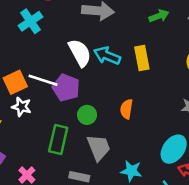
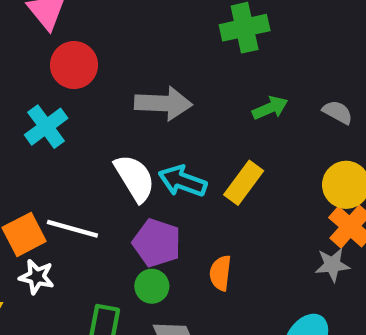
yellow rectangle: (142, 58) -> (244, 183), turned 50
purple pentagon: (66, 88) -> (157, 243), moved

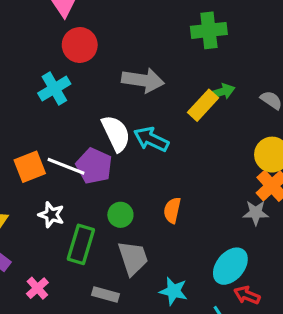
yellow rectangle: (244, 183) -> (203, 105), moved
purple pentagon: (157, 243) -> (94, 166), moved
white star: (37, 277) -> (51, 215), moved

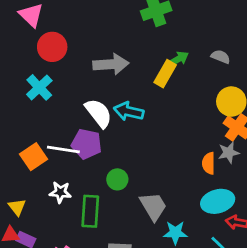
orange semicircle: (172, 210) -> (209, 163), moved
gray trapezoid: (133, 258) -> (153, 206), moved
cyan ellipse: (230, 266) -> (218, 201), turned 48

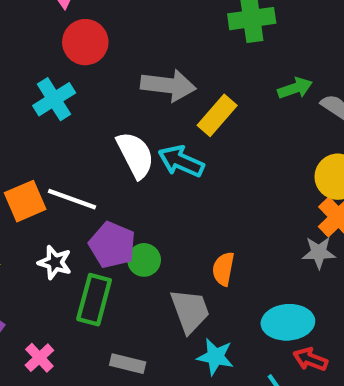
green arrow: (178, 59) -> (295, 88), moved
yellow rectangle: (165, 74) -> (217, 115), moved
purple pentagon: (86, 144) -> (112, 245), moved
orange semicircle: (209, 163) -> (223, 269), moved

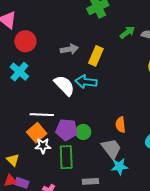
gray arrow: (168, 85) -> (69, 49), size x0.7
orange square: (25, 201) -> (37, 133), moved
cyan star: (215, 357) -> (119, 166), moved

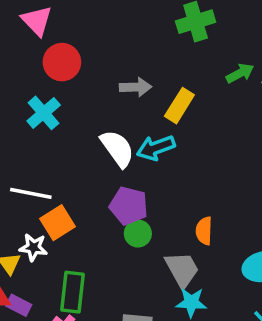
cyan arrow: (86, 82) -> (156, 148), turned -35
white line: (42, 115) -> (31, 193), moved
purple pentagon: (67, 130) -> (129, 206), moved
white star: (43, 146) -> (33, 247), moved
green rectangle: (66, 157) -> (73, 292), moved

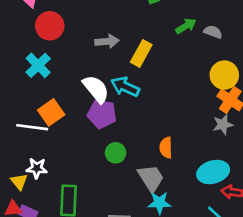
cyan arrow: (156, 148) -> (125, 87), turned 48
purple pentagon: (129, 206) -> (102, 114), moved
orange square: (57, 223) -> (51, 112), moved

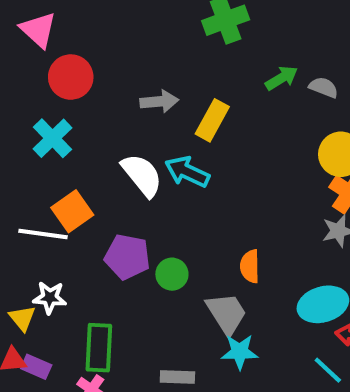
purple pentagon: (102, 114) -> (127, 257), moved

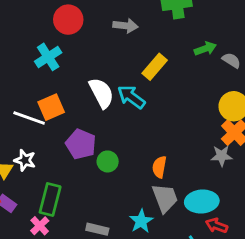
gray arrow: (159, 101) -> (125, 26), moved
gray trapezoid: (226, 313) -> (165, 198), moved
cyan star: (240, 352) -> (141, 221), turned 30

